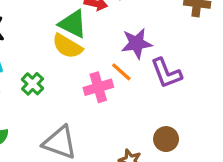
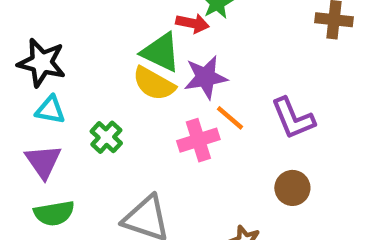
purple star: (137, 43) -> (206, 77), moved
brown circle: (166, 139) -> (292, 188), moved

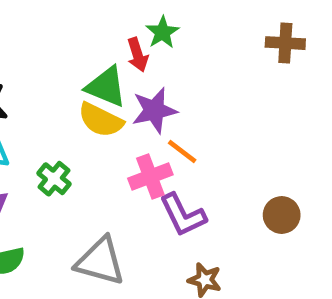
red arrow: (192, 23) -> (138, 55), turned 64
purple L-shape: (293, 118) -> (183, 215), moved
brown circle: (292, 188) -> (282, 215), moved

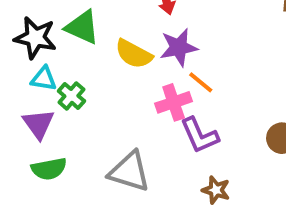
green triangle: (106, 87) -> (82, 27), moved
green cross: (54, 179) -> (71, 96), moved

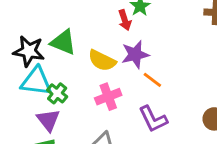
cyan triangle: (44, 79) -> (36, 81), size x1.6
pink cross: (174, 102) -> (108, 97), moved
purple triangle: (39, 124) -> (48, 120), moved

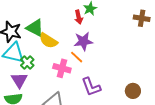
yellow semicircle: (102, 61) -> (48, 41), moved
orange line: (152, 80) -> (77, 57), moved
pink cross: (108, 97) -> (62, 68), turned 30

